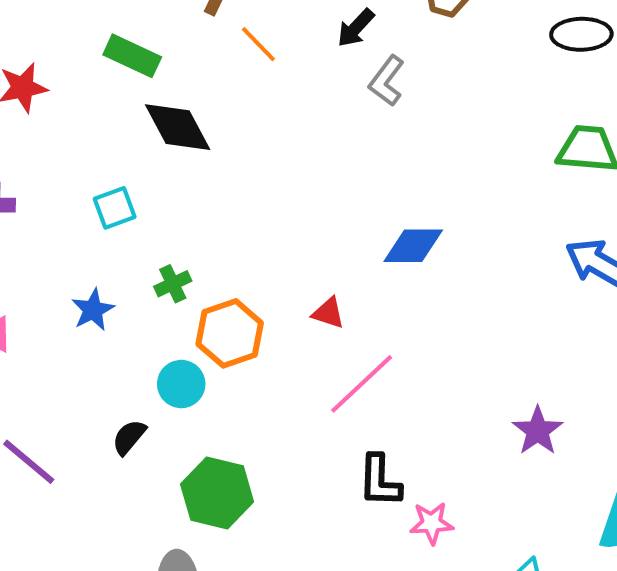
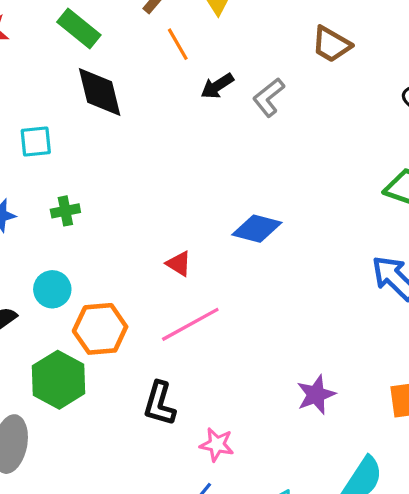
black arrow: (356, 28) -> (217, 86), moved
orange hexagon: (230, 333) -> (100, 329), moved
black L-shape: (380, 481) -> (159, 404), moved

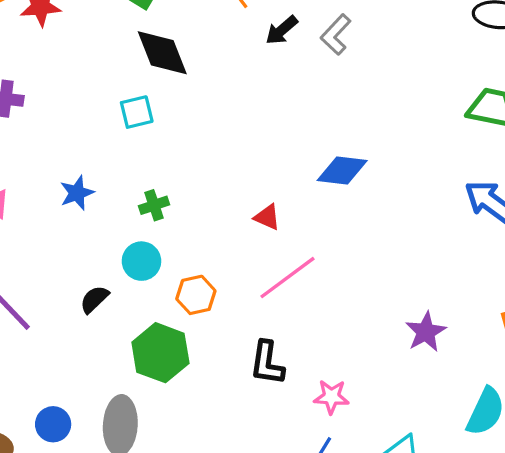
cyan square: (36, 142) -> (137, 112), moved
green cross: (65, 211) -> (154, 205), moved
orange hexagon: (100, 329) -> (196, 295), size x0.7

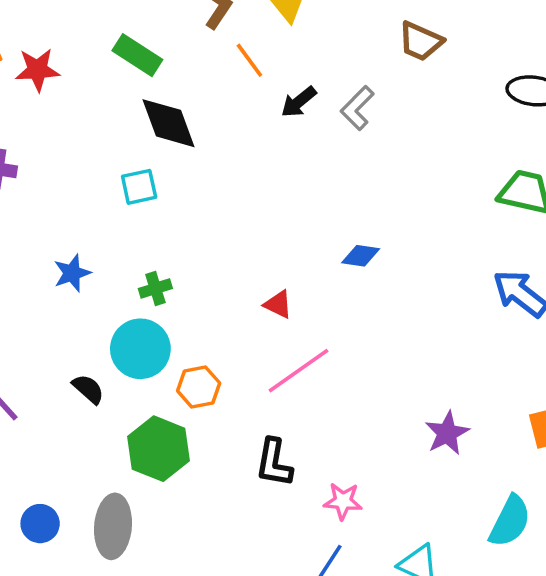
blue diamond: (342, 170) -> (361, 256), size x0.7
cyan circle: (141, 261) -> (140, 349), size x1.4
black semicircle: (94, 299) -> (88, 389), turned 84

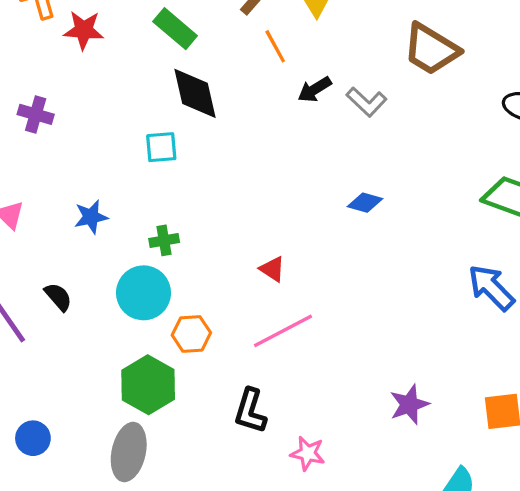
brown trapezoid: (420, 41) -> (431, 49), size x1.4
gray L-shape: (357, 108) -> (367, 102), turned -99
blue diamond: (361, 256) -> (365, 203), moved
black semicircle: (88, 389) -> (58, 297), moved
gray ellipse: (113, 526) -> (129, 452), moved

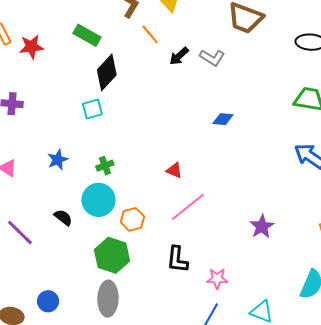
black diamond: (195, 93) -> (107, 72), turned 66
black semicircle: (58, 297) -> (63, 217), moved
purple star: (409, 404) -> (262, 226), moved

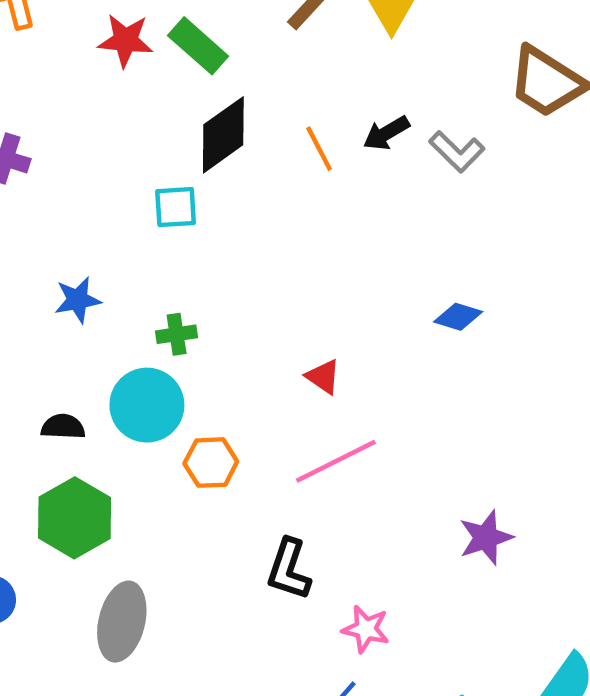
orange line: (150, 34) -> (319, 149), moved
red star: (31, 47) -> (125, 40), moved
blue diamond: (223, 119) -> (458, 317), moved
black semicircle: (63, 217) -> (63, 427), turned -48
green hexagon: (112, 255) -> (75, 518), moved

